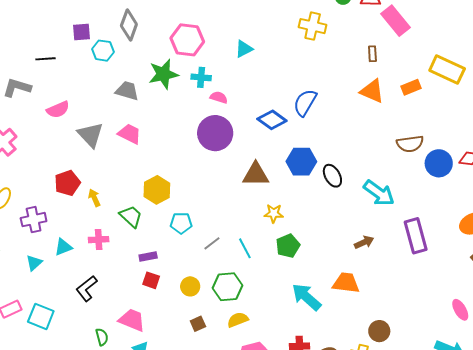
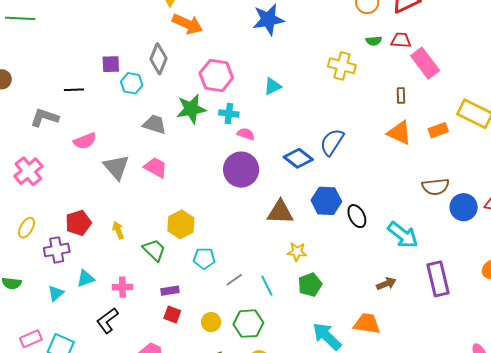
red pentagon: (67, 183) -> (78, 223), moved
pink cross: (99, 240) -> (122, 287), moved

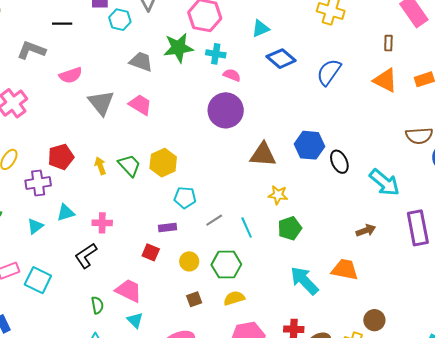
blue semicircle: (332, 142) -> (329, 72), moved
blue diamond: (298, 158) -> (281, 59), moved
green trapezoid: (154, 250) -> (129, 165), moved
purple rectangle: (170, 291) -> (167, 228), moved

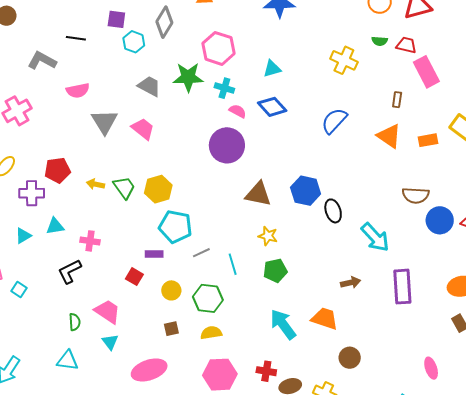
blue diamond: (281, 59) -> (272, 107), moved
yellow arrow: (100, 166) -> (95, 184), turned -66
cyan pentagon: (185, 198) -> (175, 227), size x1.5
cyan square: (38, 280) -> (19, 290), size x0.6
brown circle: (374, 320) -> (350, 358), moved

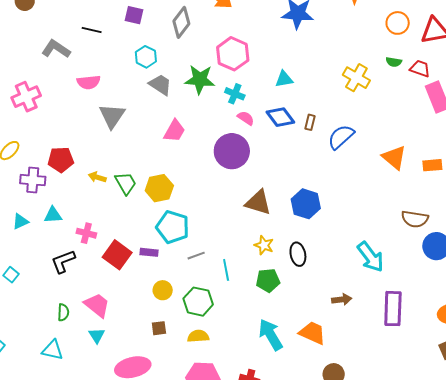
cyan hexagon: (134, 42) -> (146, 57), moved
brown rectangle: (397, 100) -> (310, 122), moved
pink trapezoid: (143, 129) -> (174, 131), moved, turned 75
black ellipse: (333, 211) -> (298, 254), moved
red square: (134, 277) -> (117, 255), moved, size x1.6

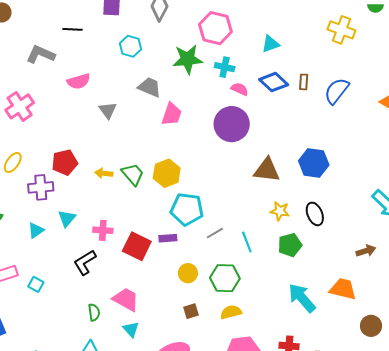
gray trapezoid: (160, 85) -> (150, 87), moved
gray triangle: (112, 116) -> (108, 110), size x0.7
cyan triangle: (53, 215) -> (67, 218), turned -36

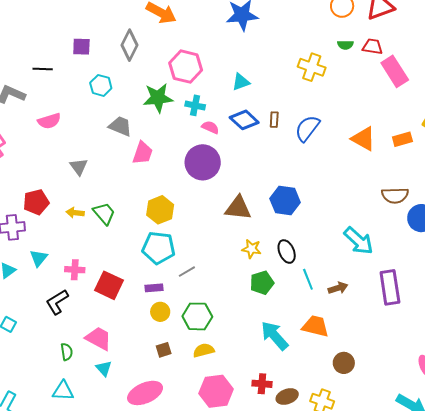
gray triangle: (108, 110) -> (79, 167), moved
yellow hexagon: (167, 173) -> (160, 210), moved
purple rectangle: (168, 238) -> (154, 288), moved
cyan line: (247, 242) -> (308, 279), moved

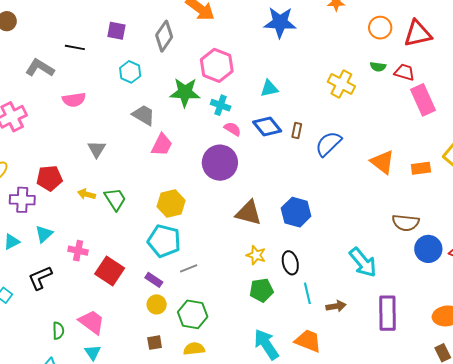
purple rectangle: (154, 288) -> (154, 280), turned 30
black L-shape: (57, 302) -> (40, 278), moved

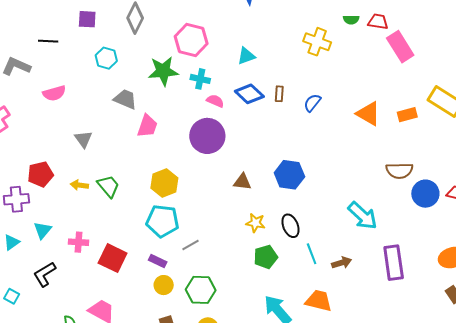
blue semicircle: (328, 144) -> (312, 103), size x0.7
brown triangle: (249, 213) -> (242, 182), size x0.7

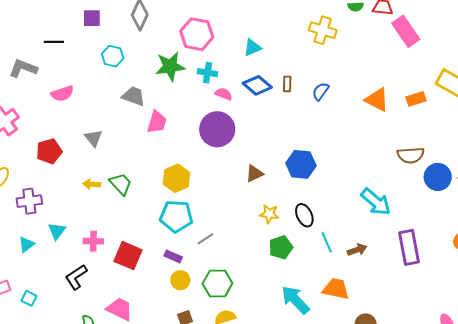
red pentagon: (40, 174) -> (49, 151), moved
brown triangle: (242, 182) -> (254, 174), turned -30
black L-shape: (45, 274) -> (76, 277), moved

